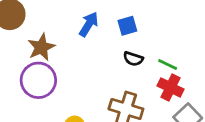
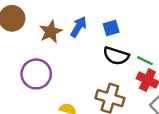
brown star: (41, 47) -> (51, 32), moved
black semicircle: (133, 59) -> (116, 56), size x1.5

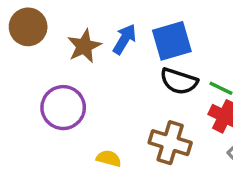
blue square: (111, 28) -> (172, 41), size x1.6

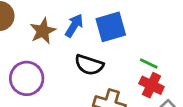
black semicircle: (179, 81) -> (89, 65), moved

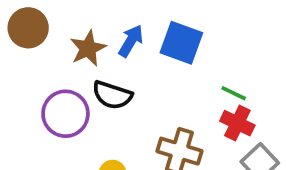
blue square: (111, 27) -> (181, 43), turned 36
black semicircle: (89, 65) -> (112, 95), moved

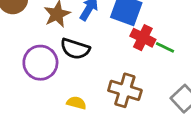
red cross: (237, 123) -> (143, 38), moved

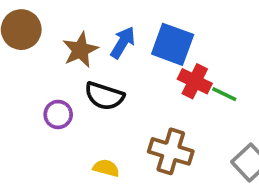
purple circle: (40, 63) -> (58, 114), size x0.6

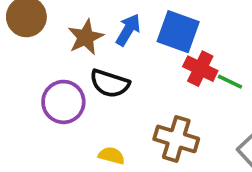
purple circle: (58, 114) -> (63, 102), size x1.5

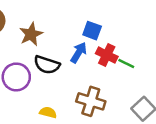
blue arrow: (128, 30) -> (79, 53), moved
blue square: (178, 32) -> (92, 31), size x0.7

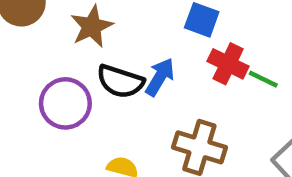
blue arrow: (79, 53) -> (160, 77), moved

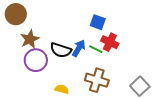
brown star: (92, 26) -> (30, 39), moved
green line: (263, 79) -> (96, 49), moved

